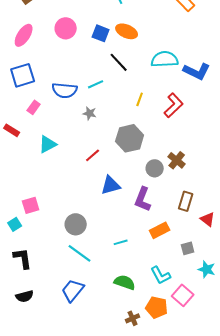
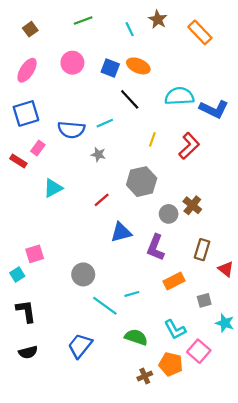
red rectangle: (12, 130) -> (18, 161), moved
cyan line: (80, 253) -> (105, 306), moved

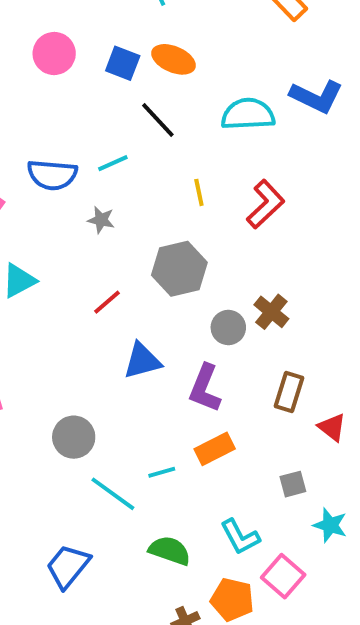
blue L-shape: (214, 109) -> (316, 97), moved
yellow line: (152, 139) -> (199, 192), turned -32
orange rectangle: (174, 281) -> (215, 449), moved

